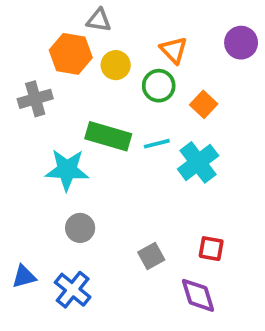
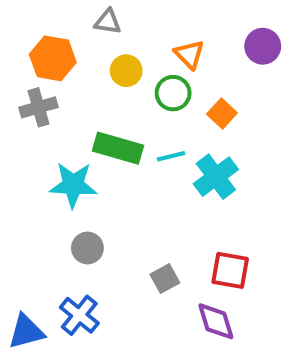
orange hexagon: (71, 54) -> (53, 58), moved
red square: (211, 249) -> (230, 270), size x1.4
blue triangle: (24, 277) -> (26, 332), moved, size x1.4

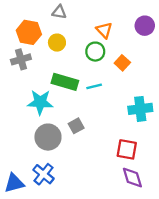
yellow circle: (126, 71) -> (57, 43), moved
cyan cross: (216, 177) -> (140, 109), moved, turned 30
gray circle: (87, 248) -> (48, 137), size x1.5
gray square: (165, 279) -> (76, 126), moved
purple diamond: (216, 321) -> (132, 178), moved

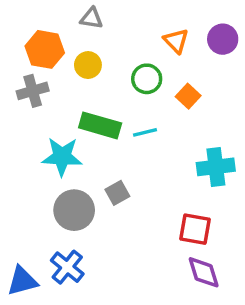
orange triangle: (104, 30) -> (176, 41), moved

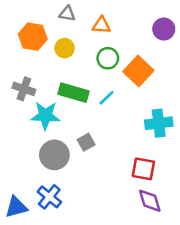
orange triangle: (176, 41) -> (101, 25), moved, turned -42
gray cross: (33, 91) -> (24, 89), moved, turned 35
orange square: (188, 96) -> (138, 71), size x1.6
cyan line: (145, 132) -> (107, 98), turned -30

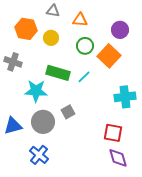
purple circle: (164, 29) -> (120, 30), moved
gray cross: (24, 89) -> (13, 62), moved
blue triangle: (16, 207) -> (13, 126), moved

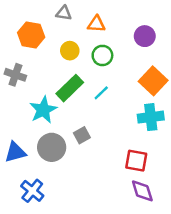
yellow circle: (51, 38) -> (70, 51), moved
orange square: (109, 56) -> (153, 81), moved
green rectangle: (58, 73) -> (70, 88), turned -60
cyan star: (36, 91) -> (43, 110), turned -30
blue cross: (39, 155) -> (32, 191), moved

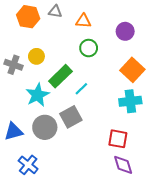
orange hexagon: (31, 35) -> (28, 17), moved
yellow circle: (70, 51) -> (36, 56), moved
cyan line: (101, 93) -> (81, 89), moved
gray square: (82, 135) -> (71, 117), size x1.5

